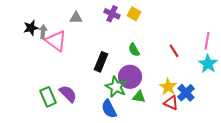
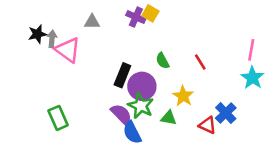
yellow square: (134, 14) -> (150, 13), moved
red line: (174, 51) -> (200, 62), moved
purple circle: (130, 77) -> (142, 86), moved
yellow star: (168, 87) -> (183, 96), moved
purple semicircle: (68, 94) -> (121, 114), moved

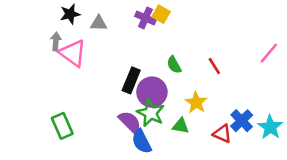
black star: (37, 34) -> (70, 14), moved
pink line: (251, 50) -> (269, 53), turned 30
cyan star: (252, 78) -> (270, 127), moved

